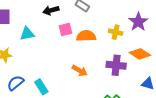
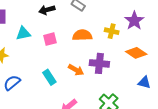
pink square: (66, 29) -> (50, 39), moved
purple cross: (116, 65) -> (99, 63), moved
cyan rectangle: (41, 87) -> (49, 77), moved

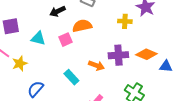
cyan triangle: (23, 33) -> (38, 38), turned 35
orange semicircle: (82, 35) -> (82, 26), moved
orange diamond: (136, 53) -> (146, 54), moved

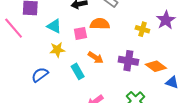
yellow star: (20, 64) -> (57, 50), moved
orange arrow: (96, 66) -> (96, 58), moved

